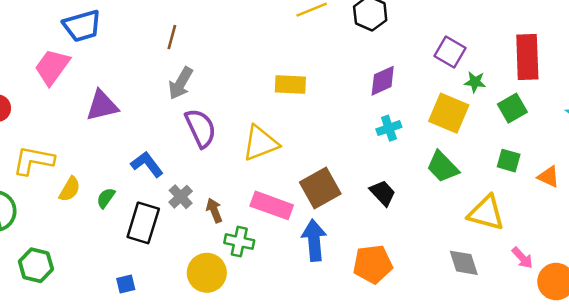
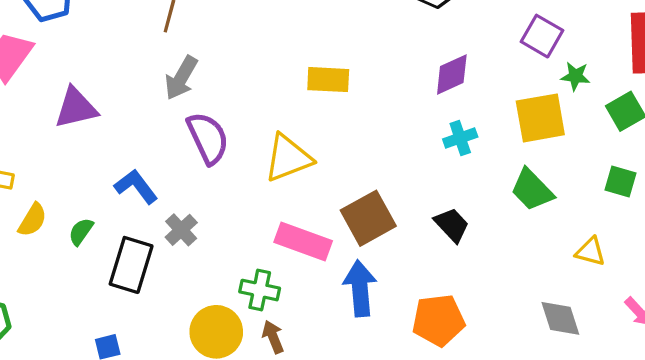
yellow square: (449, 113) -> (540, 118), turned -33
brown arrow: (214, 210) -> (273, 337), moved
yellow triangle: (486, 213) -> (590, 252), size x0.6

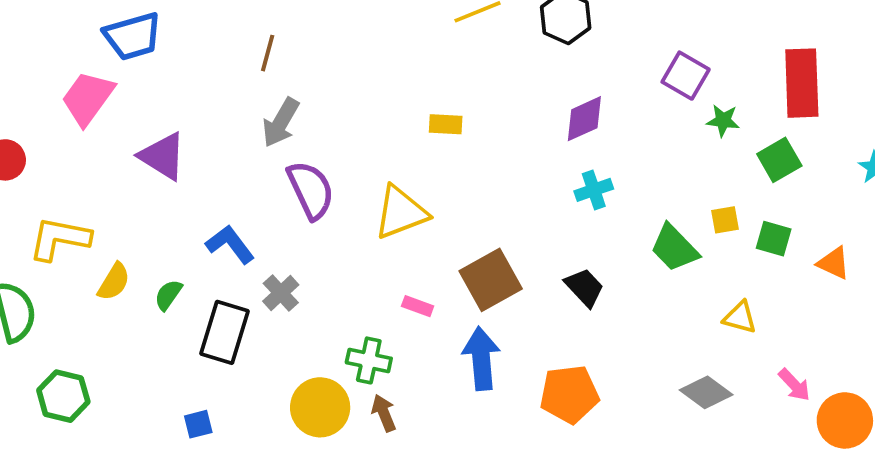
yellow rectangle: (328, 80) -> (446, 124), size x0.7
purple triangle: (76, 108) -> (163, 156), turned 45
yellow square: (540, 118) -> (725, 220), moved, size x0.5
pink rectangle: (303, 242) -> (418, 306), size x0.5
gray diamond: (560, 318) -> (706, 392), turned -36

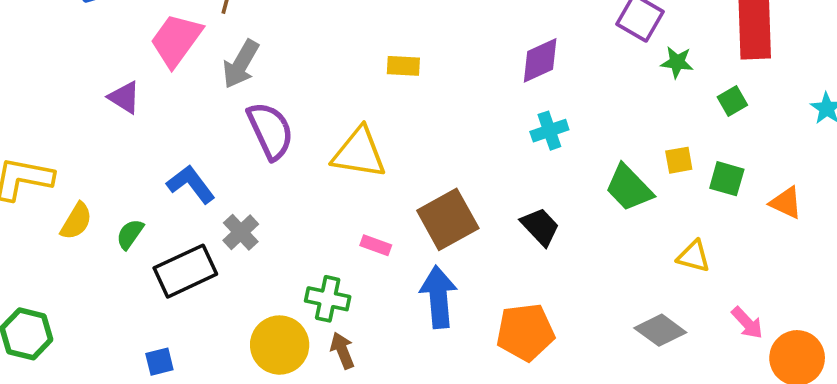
pink trapezoid: (88, 98) -> (176, 40), moved
purple triangle: (163, 156) -> (124, 97), size x0.7
green square: (779, 160) -> (732, 101), size x0.7
yellow triangle: (401, 212) -> (359, 153), turned 30
black rectangle: (225, 332) -> (185, 271), turned 48

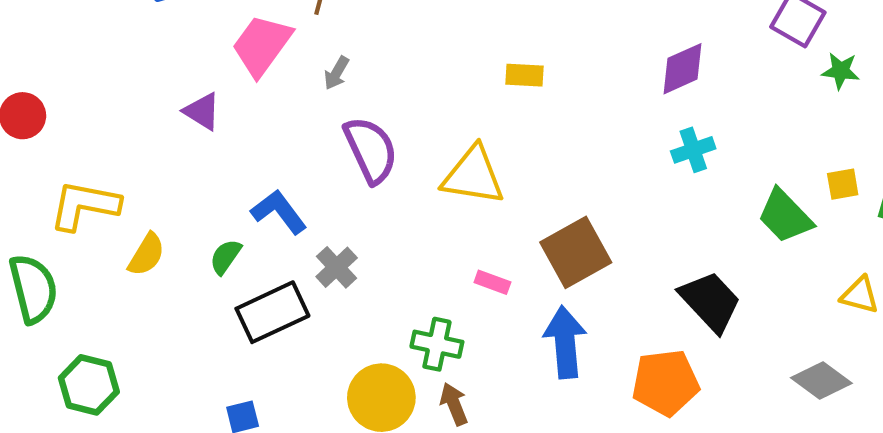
gray arrow: (241, 64) -> (337, 73), size x0.6
black trapezoid: (540, 227) -> (710, 302), moved, size x1.4
green semicircle: (130, 234) -> (225, 257), moved

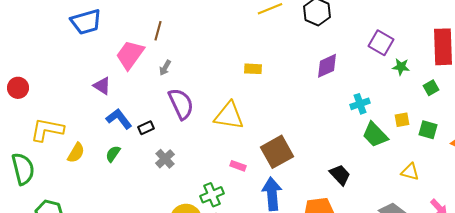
cyan cross: (693, 150) -> (360, 104), moved
blue L-shape: (279, 212) -> (119, 119), moved
black trapezoid: (710, 302) -> (340, 175), size x0.7
black rectangle: (272, 312) -> (146, 128), moved, size x0.5
green cross: (437, 344) -> (212, 195), turned -35

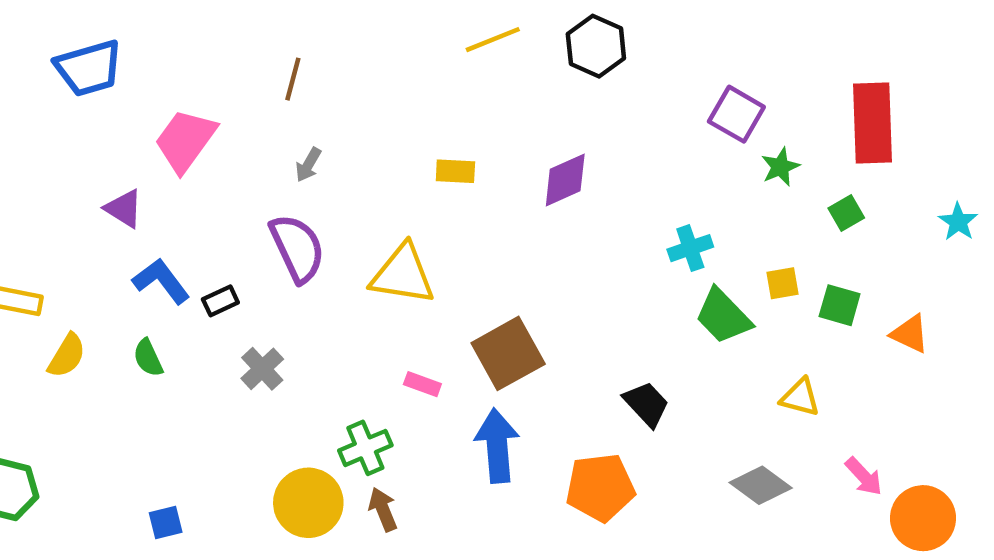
brown line: (158, 31) -> (293, 79), moved
purple diamond: (327, 66) -> (565, 180), moved
green star: (401, 67) -> (780, 167), turned -30
gray arrow: (165, 68) -> (308, 165), moved
green semicircle: (113, 154) -> (148, 358), turned -60

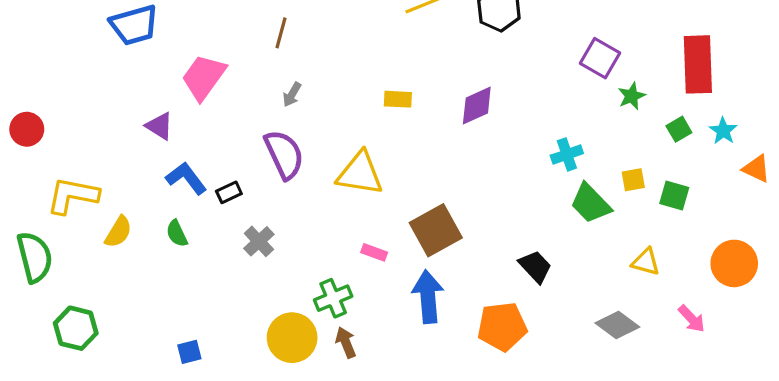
cyan star: (958, 222) -> (723, 131), moved
orange triangle: (910, 334) -> (756, 169), moved
orange circle: (923, 518) -> (734, 263), moved

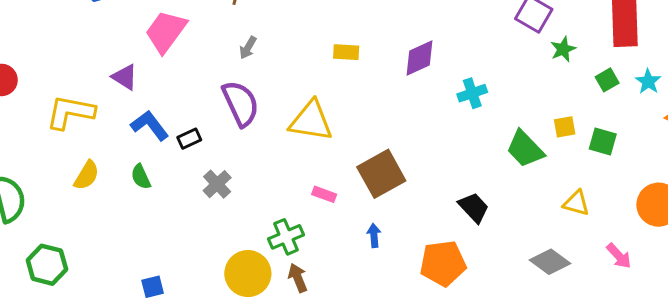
cyan cross: (567, 154) -> (472, 93), moved
yellow L-shape: (73, 196) -> (70, 112), moved
blue arrow: (428, 297) -> (374, 235), size x0.5

